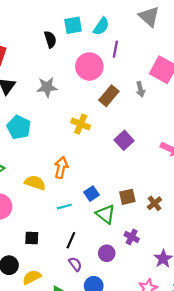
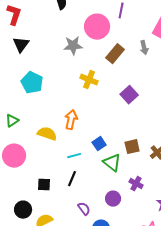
gray star: (47, 87) -> (73, 46), moved
black line: (71, 240) -> (72, 179), moved

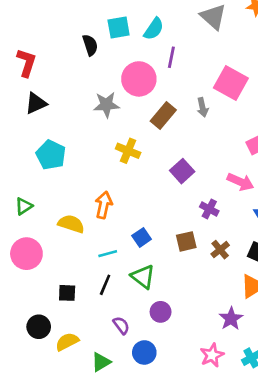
black triangle: (21, 45) -> (36, 103), turned 30
green triangle: (112, 163) -> (143, 277), moved
purple cross: (136, 184) -> (209, 209), moved

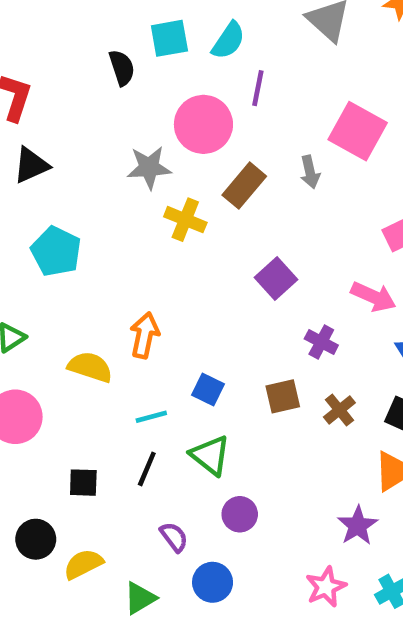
yellow cross: (128, 151) -> (185, 220), moved
blue square: (142, 237) -> (208, 390), turned -30

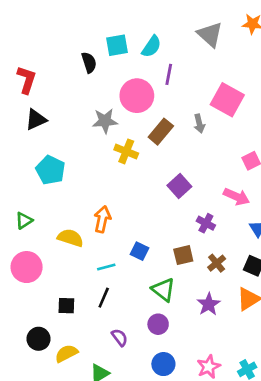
green triangle: (210, 455) -> (163, 290), moved
purple star: (358, 526) -> (209, 304), moved
blue circle: (213, 582) -> (163, 364), moved

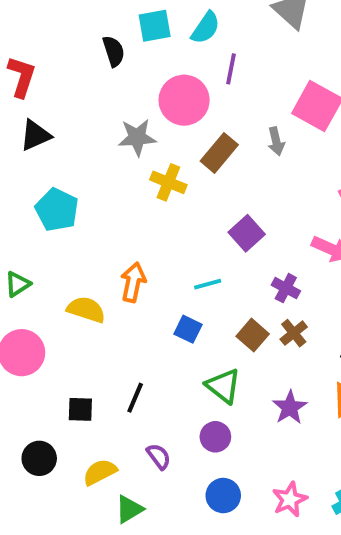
brown square: (183, 255) -> (253, 335), turned -36
brown cross: (217, 263) -> (294, 333), moved
cyan line: (106, 267) -> (208, 284), moved
yellow semicircle: (66, 353) -> (100, 472), moved

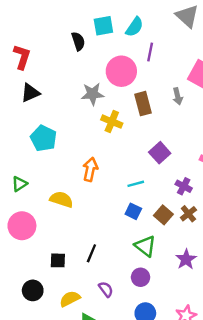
brown rectangle: (219, 153) -> (143, 104), turned -55
orange arrow: (133, 282) -> (90, 169), moved
blue square: (188, 329) -> (133, 211), moved

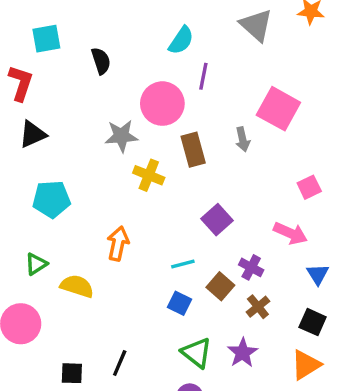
cyan square: (103, 26) -> (46, 39), moved
cyan pentagon: (43, 138) -> (51, 199), turned -30
green triangle: (20, 184) -> (36, 264), moved
brown square: (163, 215) -> (220, 286), moved
purple star: (186, 259) -> (243, 353), moved

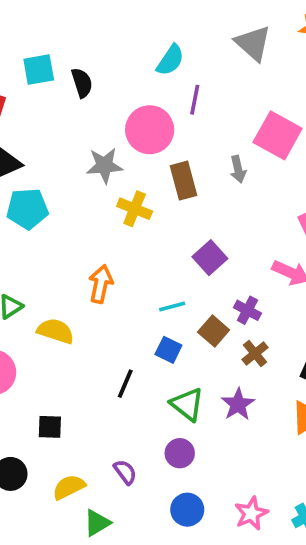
cyan square: (46, 39) -> (39, 70), moved
cyan pentagon: (51, 199) -> (27, 209), moved
black line: (120, 363) -> (125, 384), moved

